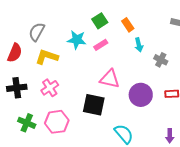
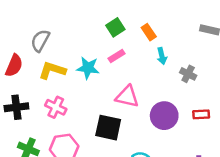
cyan star: (77, 40) -> (88, 68), moved
pink cross: (50, 88) -> (56, 107), turned -30

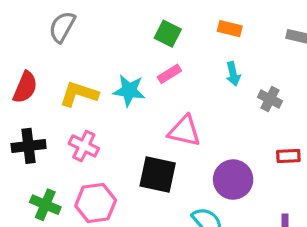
green square: (115, 27) -> (168, 34), turned -30
orange rectangle: (149, 32) -> (230, 29), moved, turned -42
gray semicircle: (40, 41) -> (62, 27), moved
purple circle: (164, 116) -> (233, 179), moved

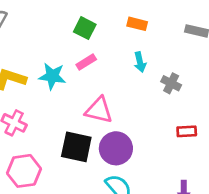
purple circle: (233, 179) -> (116, 148), moved

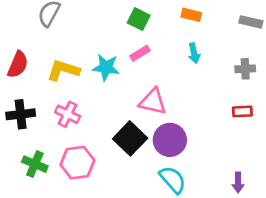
gray cross: (171, 83) -> (245, 69), moved, turned -30
red rectangle: (187, 131) -> (242, 111), moved
black square: (76, 147) -> (130, 138), turned 32

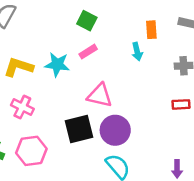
orange rectangle: (191, 15) -> (151, 30), moved, turned 72
black square: (130, 138) -> (79, 129), turned 32

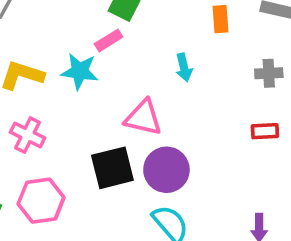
pink rectangle: (88, 52) -> (109, 40), moved
cyan arrow: (137, 52) -> (184, 67), moved

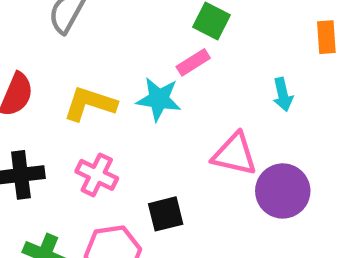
black square: (112, 168) -> (166, 214), moved, size x0.7
purple circle: (166, 170) -> (283, 191), moved

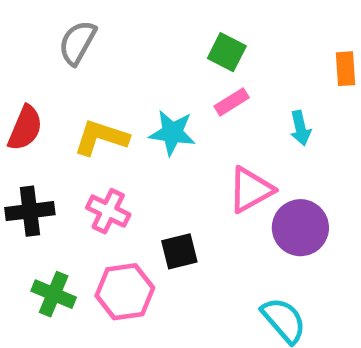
pink rectangle: (193, 62) -> (232, 102), moved
pink triangle: (235, 154) -> (251, 190), turned -42

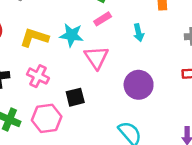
pink triangle: (251, 190) -> (96, 57), moved, turned -35

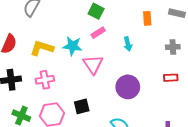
pink cross: (38, 76) -> (45, 80), turned -36
black square: (75, 97) -> (82, 106), moved

